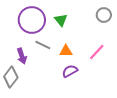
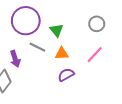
gray circle: (104, 15) -> (97, 24), moved
green triangle: (61, 20) -> (56, 30), moved

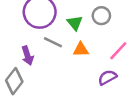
gray circle: (97, 24) -> (101, 16), moved
purple semicircle: (66, 75) -> (107, 77), moved

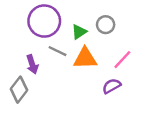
green triangle: (75, 23) -> (79, 32), turned 35
orange triangle: (81, 50) -> (85, 58), size x1.5

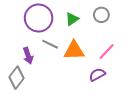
gray circle: (106, 25) -> (101, 15), moved
green triangle: (79, 32) -> (72, 19), moved

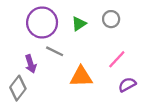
orange triangle: (74, 50) -> (81, 77), moved
purple semicircle: (97, 75) -> (127, 85), moved

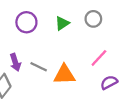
purple circle: (42, 23) -> (26, 22), size x0.7
gray line: (55, 51) -> (39, 67), moved

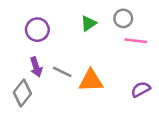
purple circle: (26, 22) -> (37, 30), moved
pink line: (99, 58) -> (136, 41), moved, turned 54

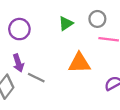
gray line: (62, 72) -> (36, 78), moved
orange triangle: (91, 81) -> (79, 63), moved

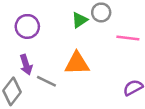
gray circle: (97, 19) -> (101, 12), moved
orange triangle: (79, 63) -> (77, 63), moved

